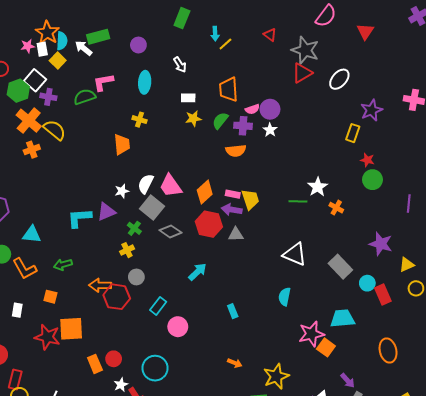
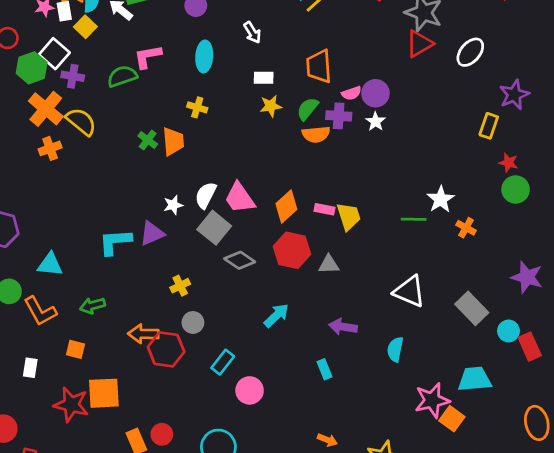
orange semicircle: (236, 151) -> (316, 134), moved
purple arrow: (232, 210) -> (343, 327), moved
green cross: (134, 228) -> (148, 140), moved

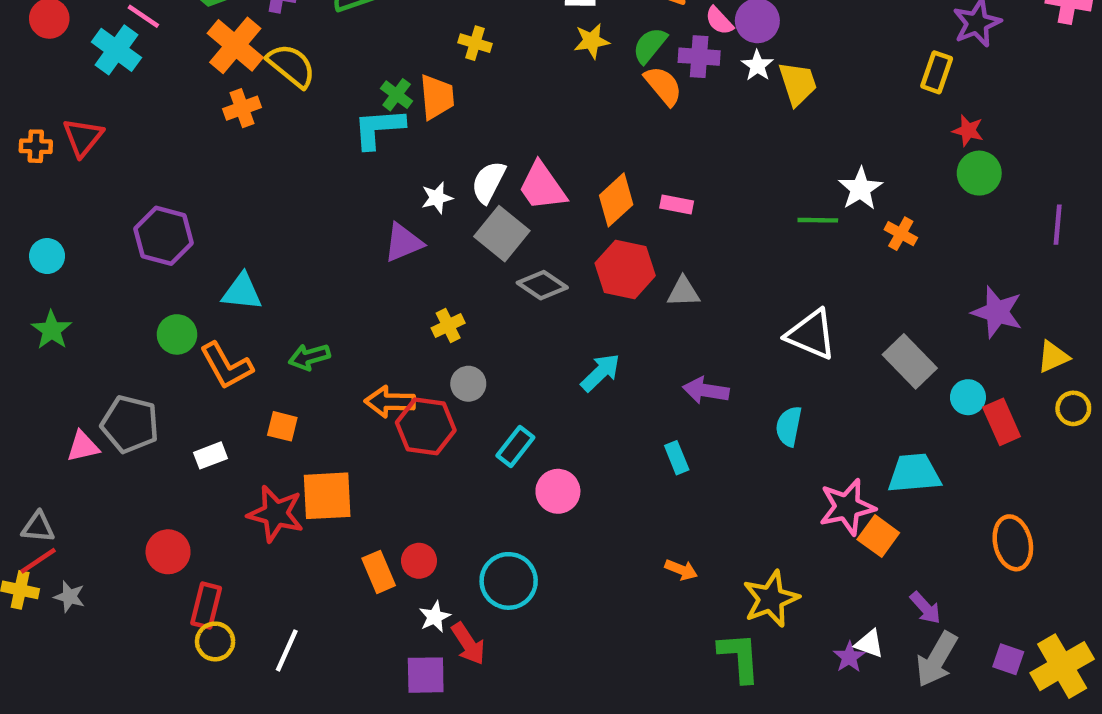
pink semicircle: (351, 93) -> (719, 21), turned 66
orange semicircle: (316, 134) -> (663, 86), turned -124
yellow trapezoid: (349, 216) -> (798, 83), moved
cyan L-shape: (115, 242) -> (379, 128), moved
white rectangle: (30, 368) -> (211, 455), turned 60

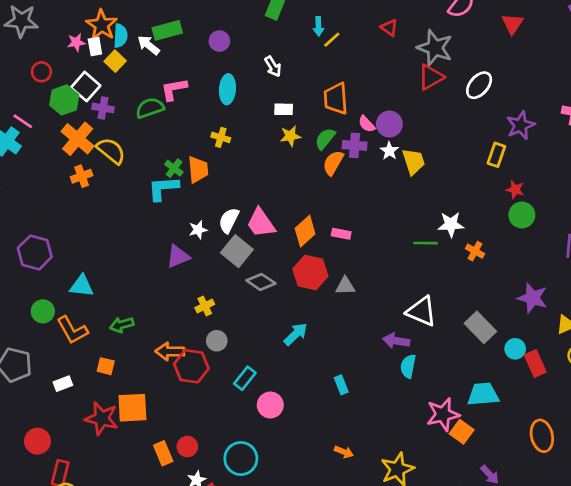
orange semicircle: (663, 86) -> (333, 163), turned -110
white star: (860, 189) -> (451, 224), turned 30
purple arrow: (706, 390) -> (396, 341), moved

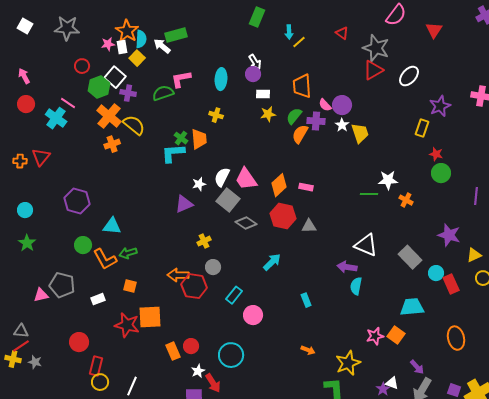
purple circle: (219, 41) -> (253, 74), moved
green arrow: (122, 325) -> (128, 253), moved
pink star: (443, 414) -> (375, 336), moved, size x0.7

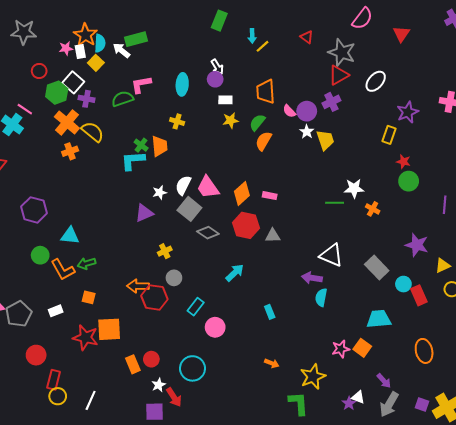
purple cross: (316, 121) -> (331, 102), moved, turned -30
gray pentagon: (62, 285) -> (19, 314), moved, turned 30

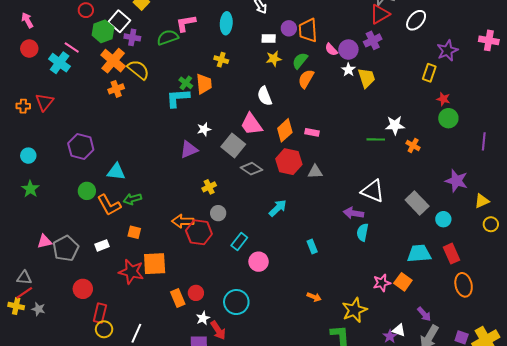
purple circle: (215, 79) -> (289, 28), moved
white semicircle: (183, 185) -> (265, 96), moved, turned -48
red rectangle: (419, 295) -> (451, 254), moved

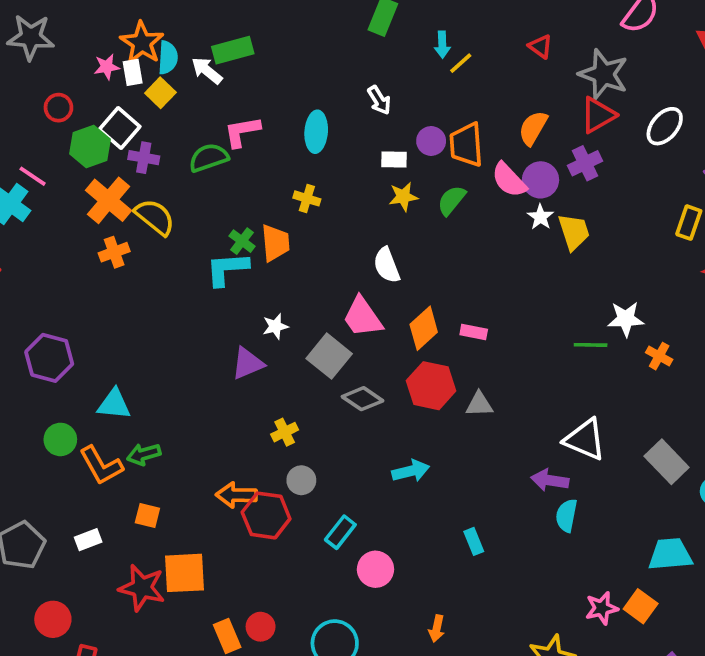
pink semicircle: (331, 50) -> (509, 180), size x1.5
orange semicircle: (306, 79) -> (533, 128), moved
cyan arrow: (278, 208) -> (411, 471), turned 30
orange arrow: (314, 297) -> (437, 629), moved, turned 80

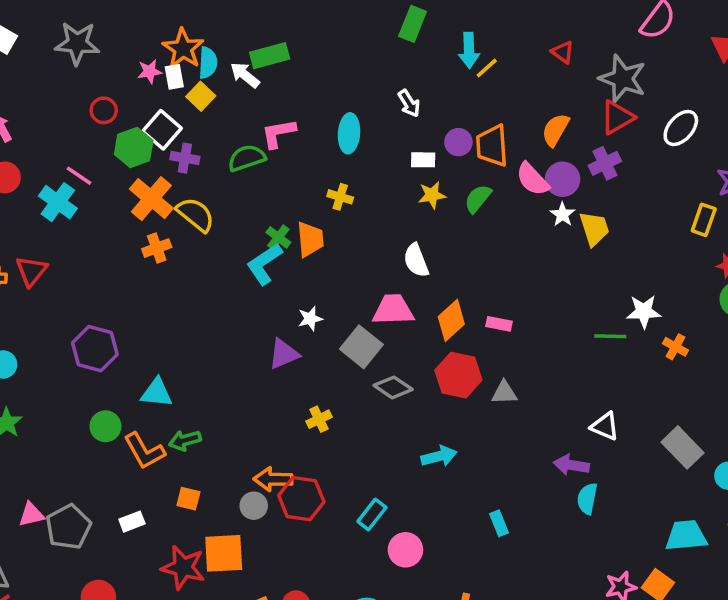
cyan arrow: (442, 45) -> (469, 50), size x1.4
cyan L-shape: (227, 269) -> (264, 264), turned -30
pink trapezoid: (363, 317) -> (393, 310), turned 123
white triangle: (585, 439) -> (605, 426), size x0.7
gray circle: (301, 480) -> (254, 506), moved

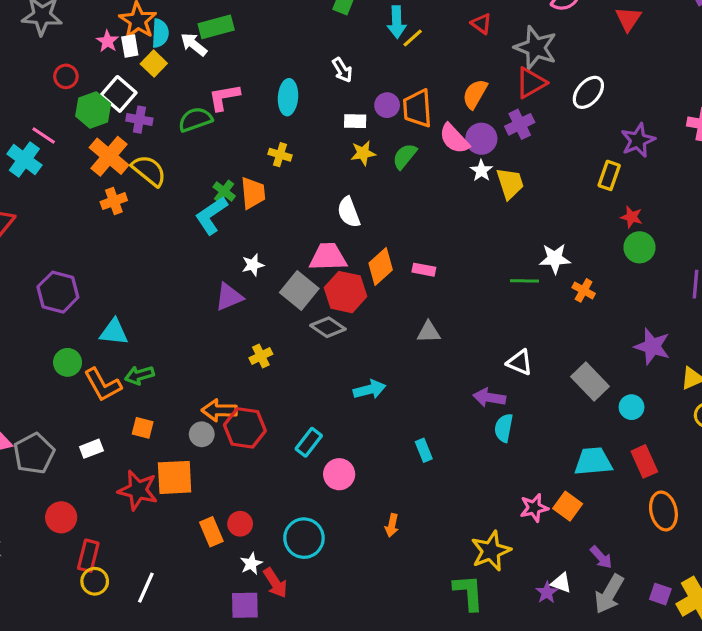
pink star: (150, 72) -> (107, 41), turned -30
red hexagon: (458, 375) -> (346, 292), moved

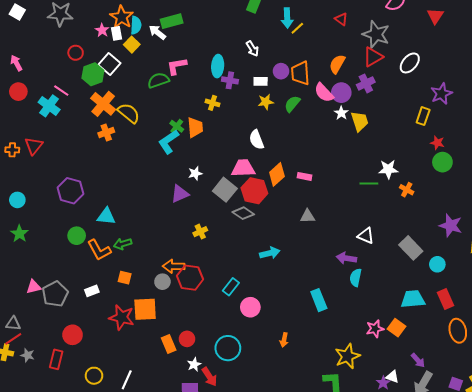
purple cross: (139, 120) -> (230, 80), moved
cyan rectangle: (424, 450) -> (319, 300), moved, size x1.5
red rectangle: (88, 556) -> (56, 359), moved

